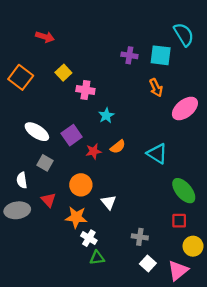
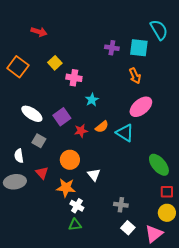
pink ellipse: (185, 109) -> (141, 107), moved
cyan triangle: (157, 154) -> (125, 133), moved
red square: (179, 221) -> (167, 192), moved
green triangle: (97, 258) -> (75, 225), moved

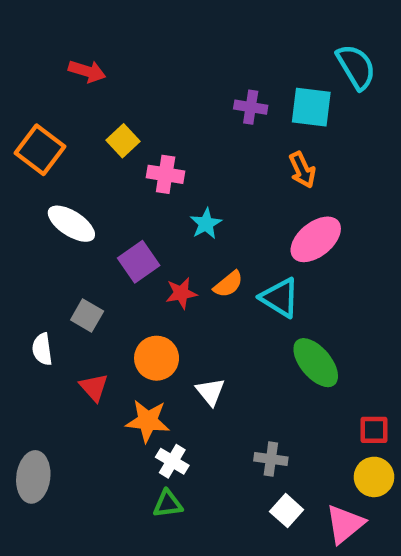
white ellipse: (32, 114) -> (71, 224), moved
green ellipse: (159, 165) -> (316, 363), moved
gray ellipse: (15, 182) -> (33, 477), moved, turned -75

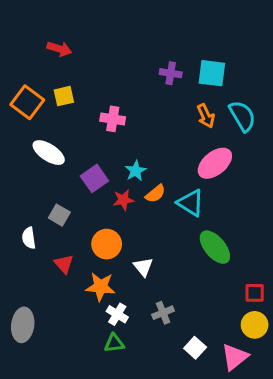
cyan semicircle: (356, 67) -> (242, 116), moved
yellow square: (123, 141) -> (64, 96), moved, turned 30
cyan star: (206, 224) -> (136, 171), moved
gray cross: (271, 459) -> (163, 313), moved, turned -30

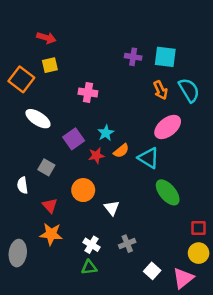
yellow square: (64, 96) -> (50, 65), moved
orange star: (101, 287) -> (51, 234), moved

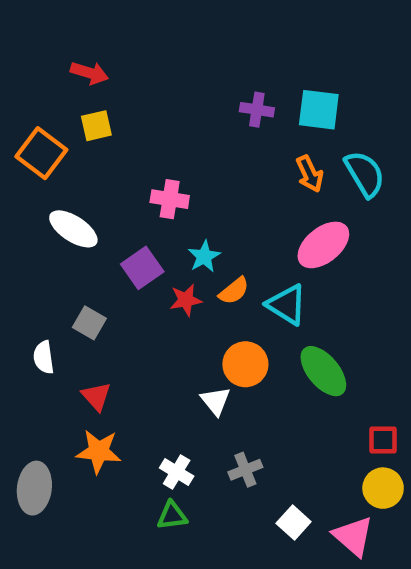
pink cross: (88, 93) -> (170, 199), moved
orange circle: (83, 190) -> (245, 364), moved
pink triangle: (183, 278) -> (353, 536), turned -40

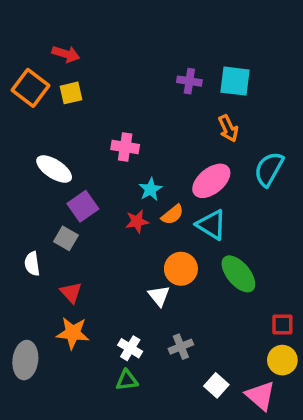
orange square: (41, 153) -> (30, 88), moved
cyan semicircle: (365, 174) -> (269, 169), moved, turned -120
pink ellipse: (323, 245) -> (211, 181), moved
purple square: (142, 268) -> (83, 206), moved

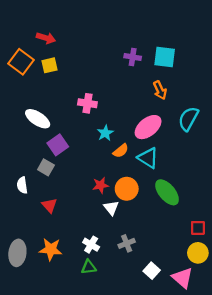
red star: (137, 221) -> (101, 185), moved
orange star: (73, 333) -> (51, 249), moved

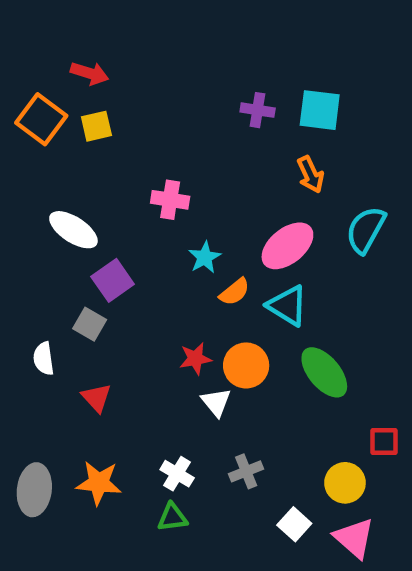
yellow circle: (198, 253) -> (345, 483), moved

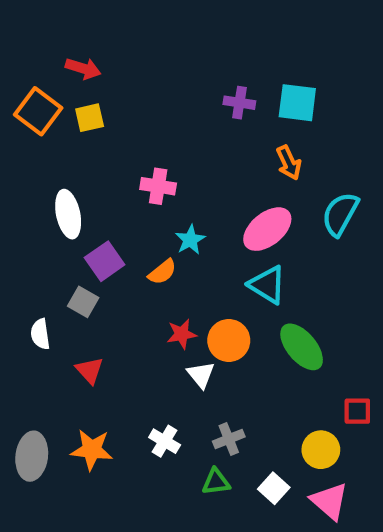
white ellipse: (73, 230) -> (68, 214), turned 45
orange semicircle: (235, 292) -> (162, 272), moved
green triangle: (172, 517) -> (216, 482), moved

